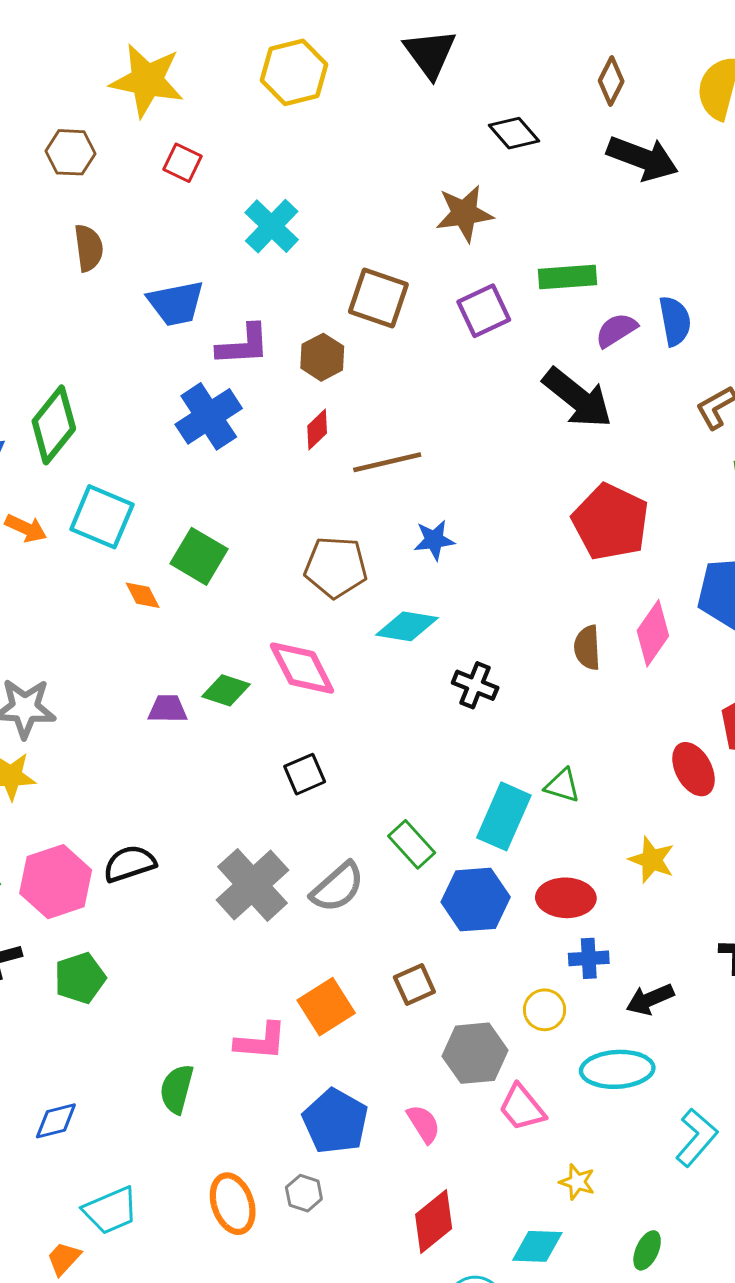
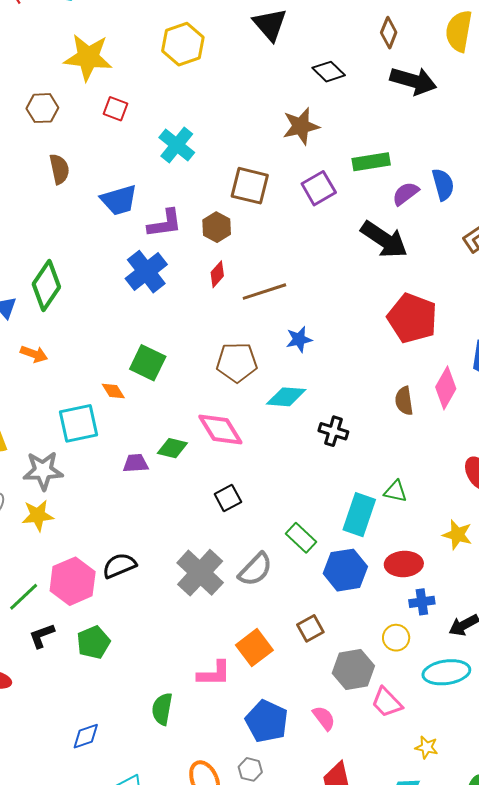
cyan square: (102, 517) -> (79, 423), moved, turned -30

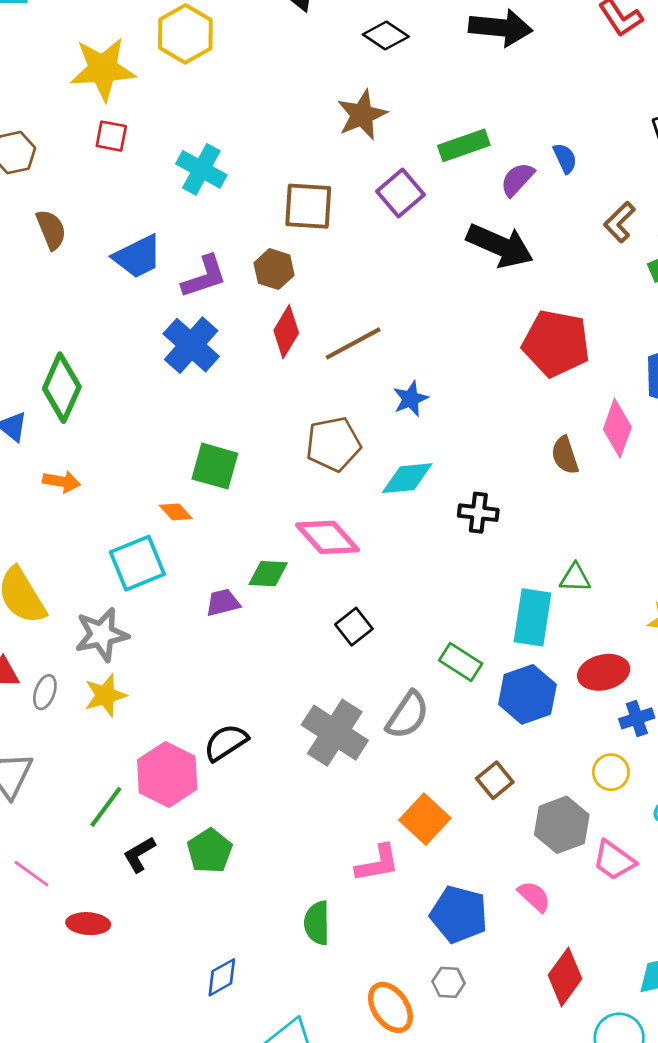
yellow star: (88, 57) -> (103, 69), moved
blue semicircle: (443, 184) -> (565, 158), size x0.7
red diamond: (217, 274) -> (286, 332), size x1.4

